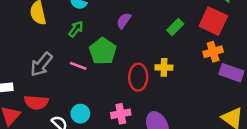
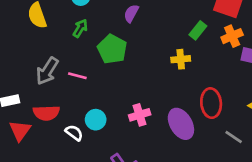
green rectangle: (175, 27) -> (198, 30), moved
pink line: (78, 66) -> (77, 76), moved
red ellipse: (138, 77) -> (211, 103), moved

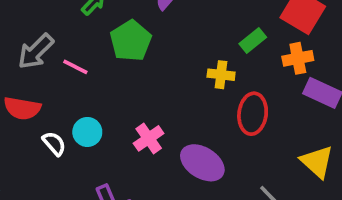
red ellipse: (211, 103) -> (253, 114), moved
pink cross: (140, 115) -> (149, 138), turned -30
purple ellipse: (181, 124) -> (202, 163), turned -40

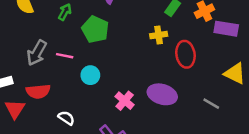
cyan circle: (87, 132) -> (90, 75), moved
pink cross: (149, 138) -> (125, 101), moved
white semicircle: (54, 144) -> (66, 118), moved

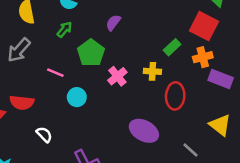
gray arrow: (37, 53) -> (19, 50), moved
pink cross: (125, 101) -> (117, 76), moved

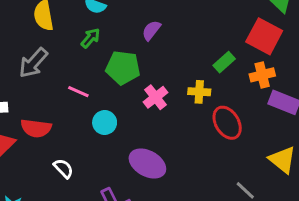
green pentagon: (91, 53) -> (123, 68), turned -30
red ellipse: (175, 96) -> (227, 123), turned -35
purple ellipse: (144, 131) -> (147, 164), moved

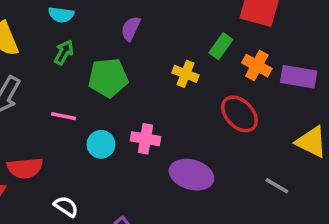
orange cross: (262, 75) -> (257, 66), moved, turned -35
yellow cross: (199, 92) -> (186, 74), moved, turned 30
pink cross: (156, 97) -> (145, 139), moved, turned -30
purple ellipse: (147, 164) -> (191, 175), moved

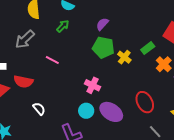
green pentagon: (108, 78) -> (103, 47), moved
red ellipse: (239, 114) -> (145, 102), moved
cyan circle: (101, 144) -> (86, 111), moved

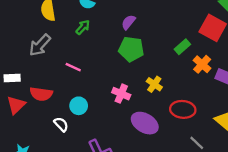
yellow cross: (124, 57) -> (154, 84), moved
red ellipse: (145, 102) -> (183, 109), turned -55
cyan circle: (86, 111) -> (79, 106), moved

